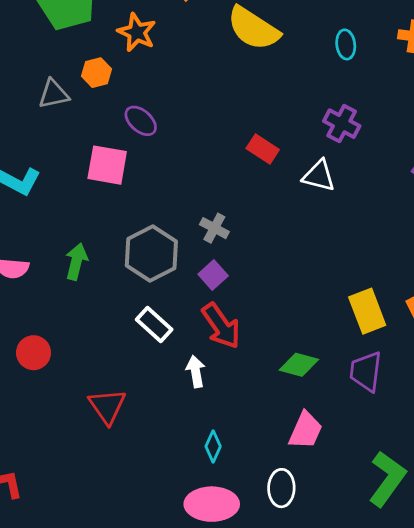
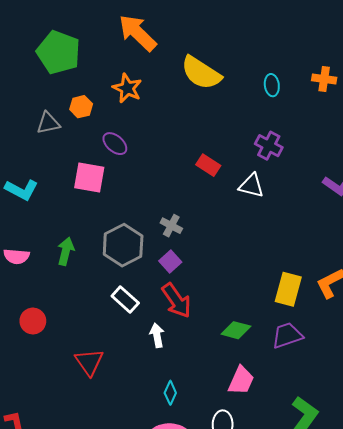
orange star: (137, 32) -> (127, 88), moved
yellow rectangle: (367, 311) -> (288, 289), turned 36
purple trapezoid: (366, 371) -> (287, 335), turned 64

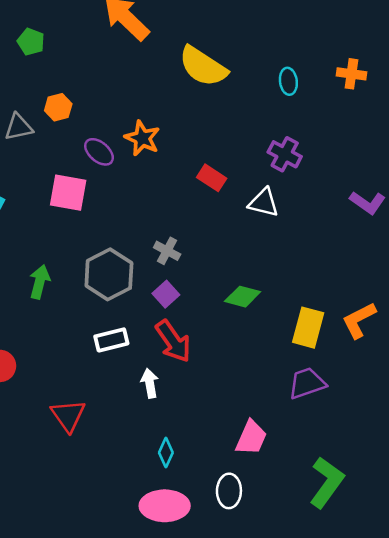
green pentagon: (58, 52) -> (31, 42), size x0.5
orange star: (127, 88) -> (142, 138), moved
white rectangle: (125, 299) -> (111, 340), turned -56
green diamond: (236, 330) -> (243, 297), moved

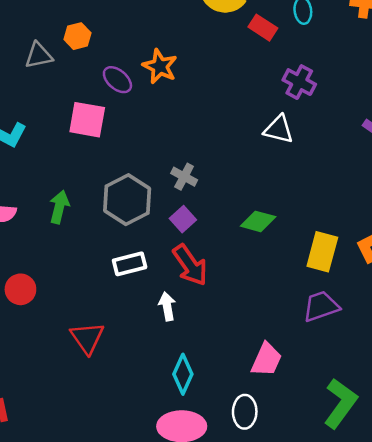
red rectangle: (212, 178) -> (263, 28), moved
cyan diamond: (166, 453) -> (183, 374), size x1.4

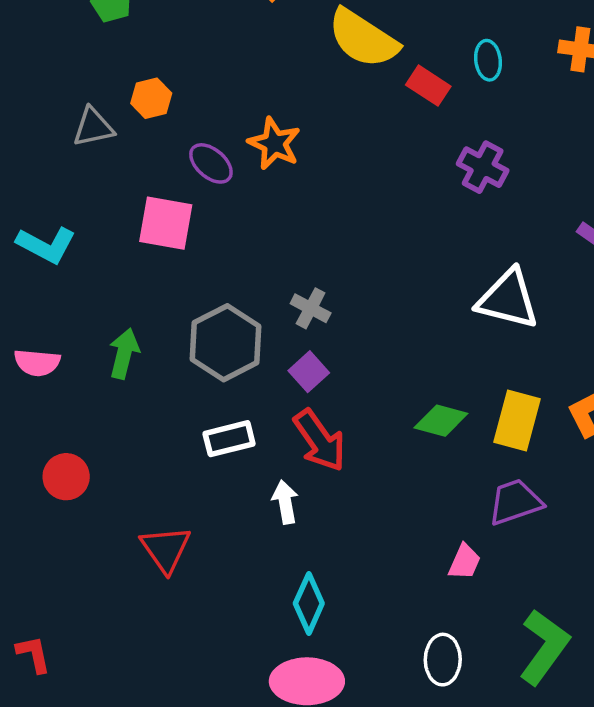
white triangle: (279, 129) -> (508, 299), moved, size x1.4
green diamond: (258, 221) -> (441, 421), moved
pink trapezoid: (267, 360) -> (464, 562), moved, size x0.7
white ellipse: (245, 412) -> (443, 660), moved

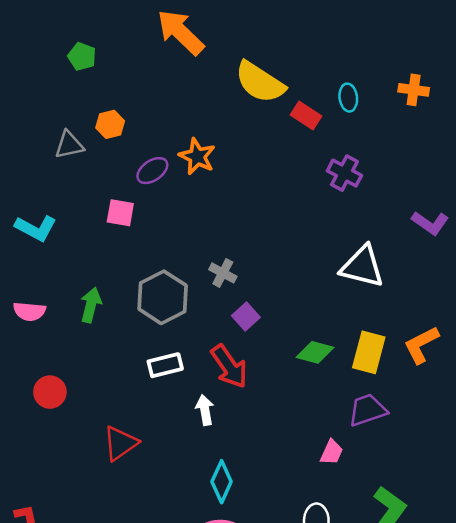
purple ellipse: (211, 163) -> (152, 171), turned -76
pink square: (166, 223) -> (120, 213), size x0.7
purple square: (309, 372) -> (246, 316), moved
red triangle: (166, 549) -> (120, 443), turned 30

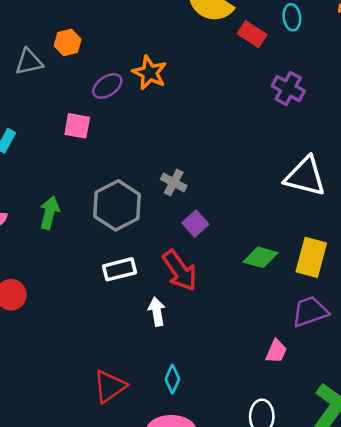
red triangle: (120, 443) -> (110, 386), moved
cyan diamond: (222, 482) -> (172, 379), size x0.7

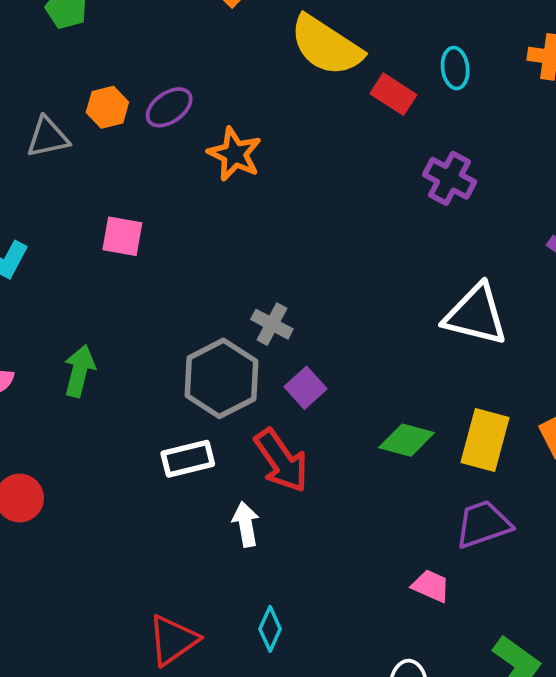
purple ellipse: (107, 86) -> (169, 107), moved
gray hexagon: (117, 205) -> (221, 378), moved
pink trapezoid: (276, 351) -> (431, 586), turned -90

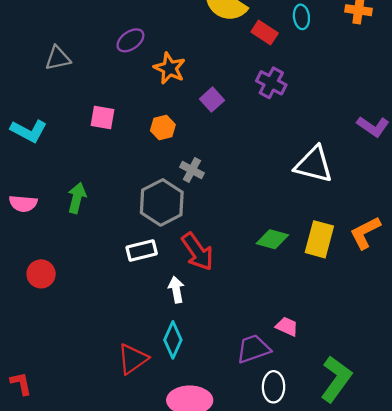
orange hexagon: (107, 107) -> (163, 128), moved
purple cross: (450, 178) -> (271, 83), moved
purple square: (306, 388) -> (212, 100), moved
purple trapezoid: (483, 524) -> (253, 349), moved
cyan diamond: (270, 629) -> (173, 340), moved, size x1.4

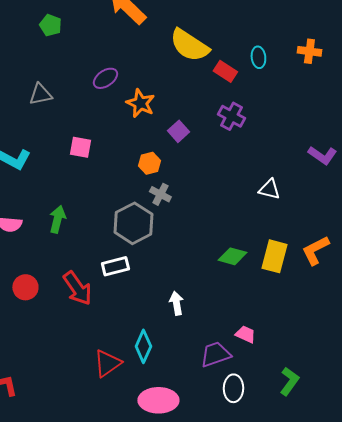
orange hexagon: (163, 128) -> (149, 163), moved
white triangle: (314, 164) -> (269, 189), size x0.6
red arrow: (198, 252) -> (77, 288), moved
white arrow: (176, 290) -> (176, 303), moved
green L-shape: (336, 379) -> (289, 381), size x0.7

